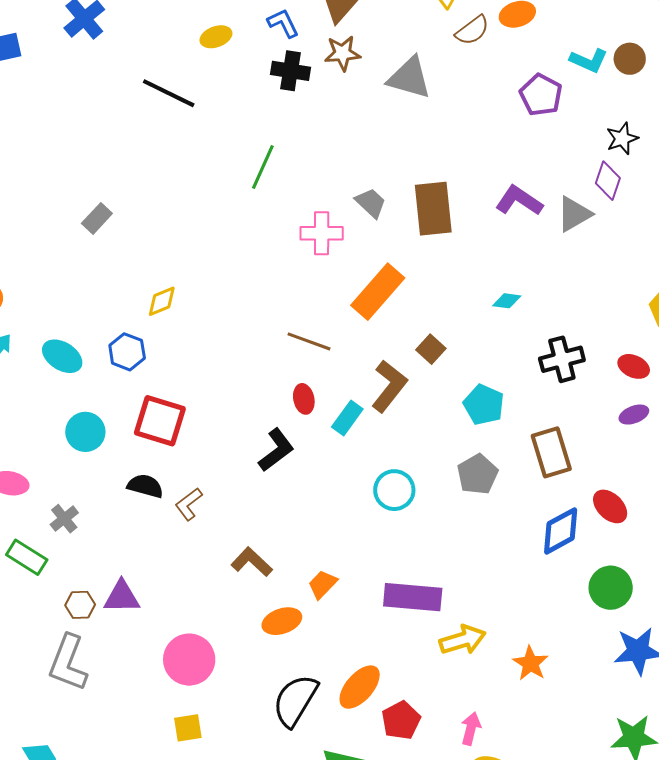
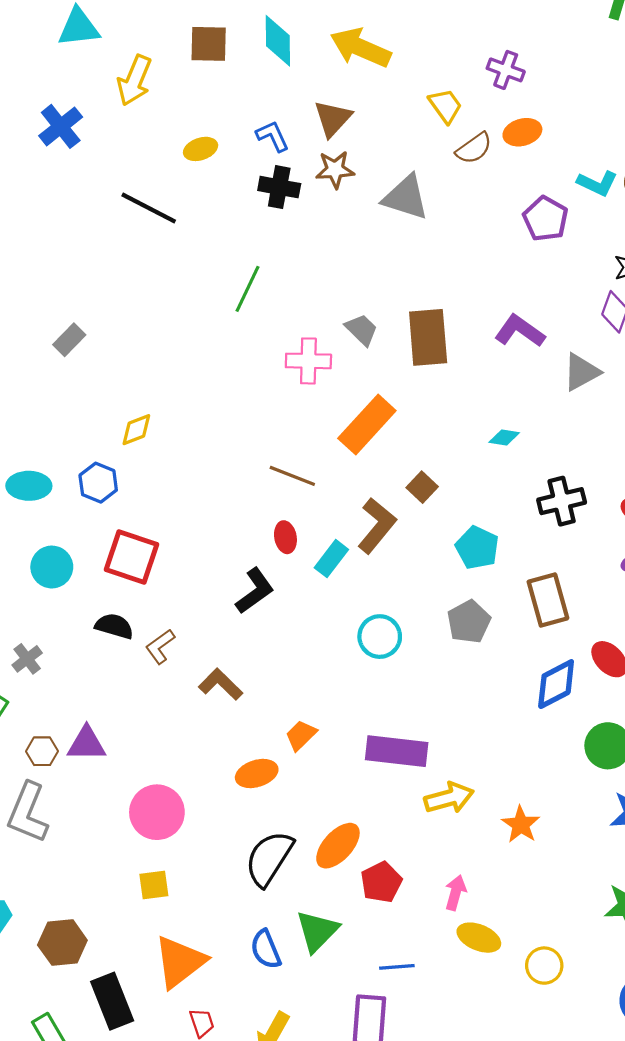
gray triangle: (574, 214) -> (581, 372), moved
cyan ellipse: (62, 356) -> (29, 486), turned -33
brown L-shape: (252, 562) -> (221, 684), moved

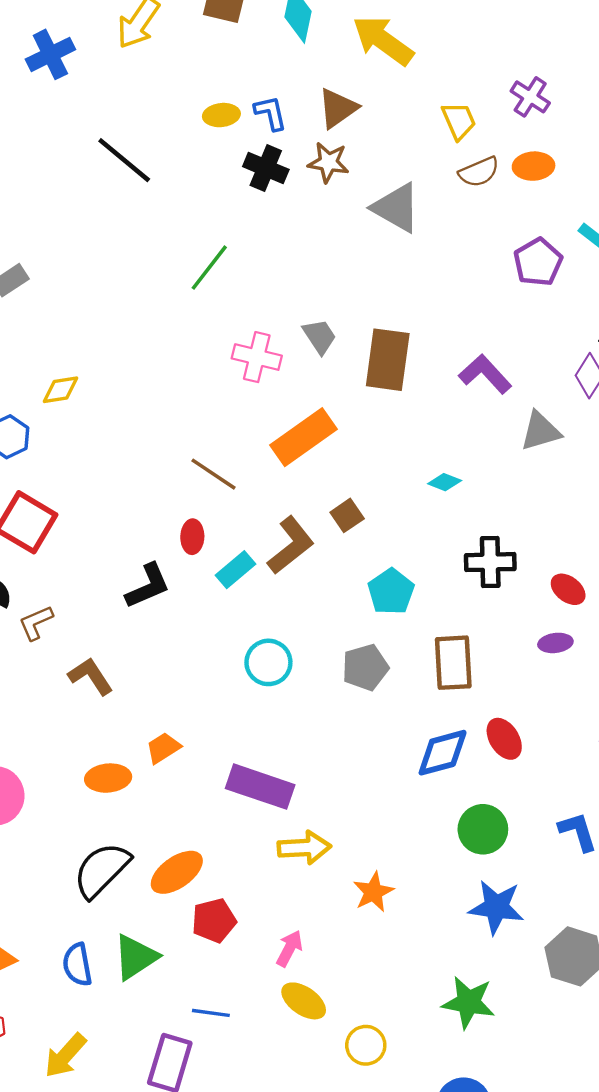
yellow ellipse: (201, 149) -> (221, 115), moved

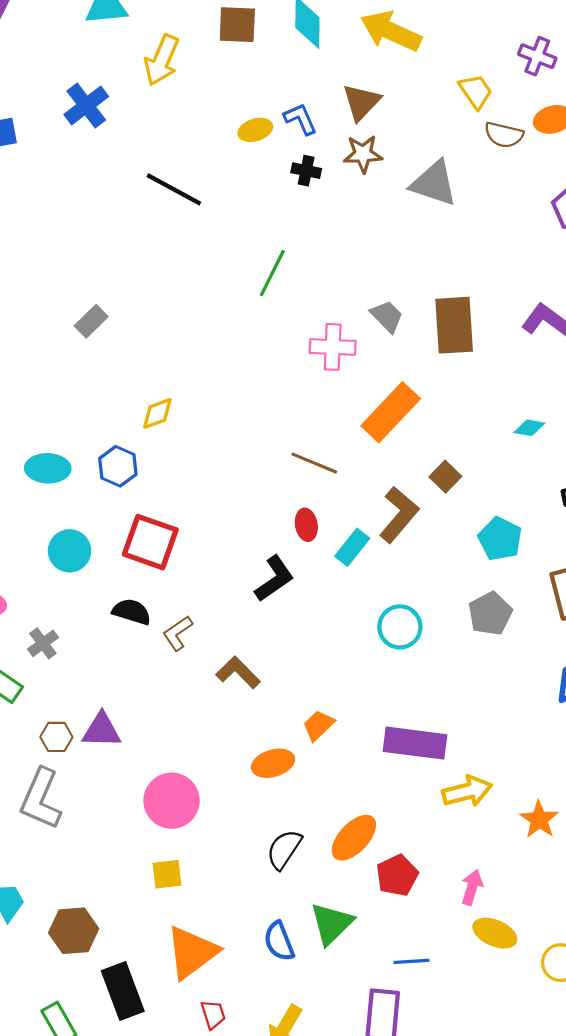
black cross: (266, 168) -> (306, 171), size x0.7
brown semicircle: (479, 172) -> (504, 135), turned 48
black semicircle: (102, 870) -> (284, 849), size x0.7

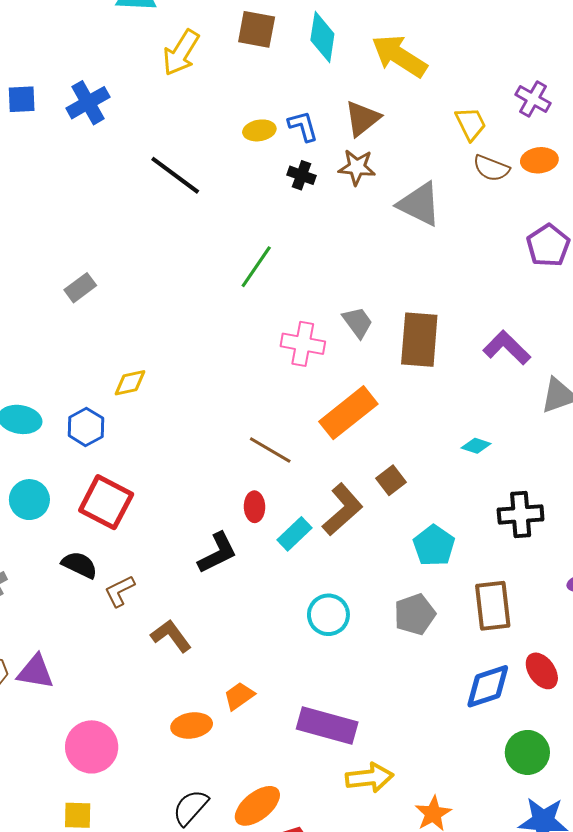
blue cross: (86, 105) -> (88, 103), moved

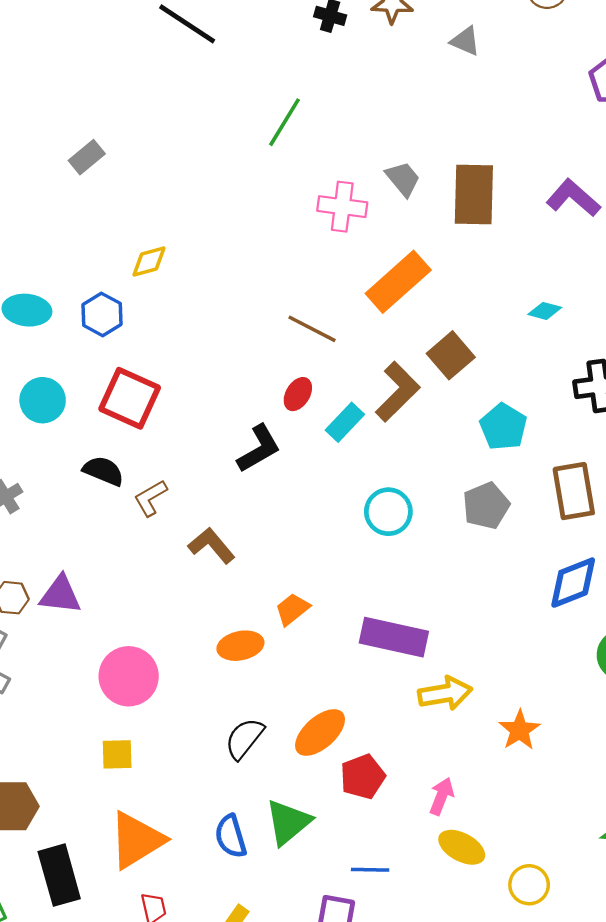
gray triangle: (419, 204) -> (465, 41), size x0.6
brown square: (391, 480) -> (451, 355), size x1.4
red ellipse: (254, 507) -> (298, 394), turned 36

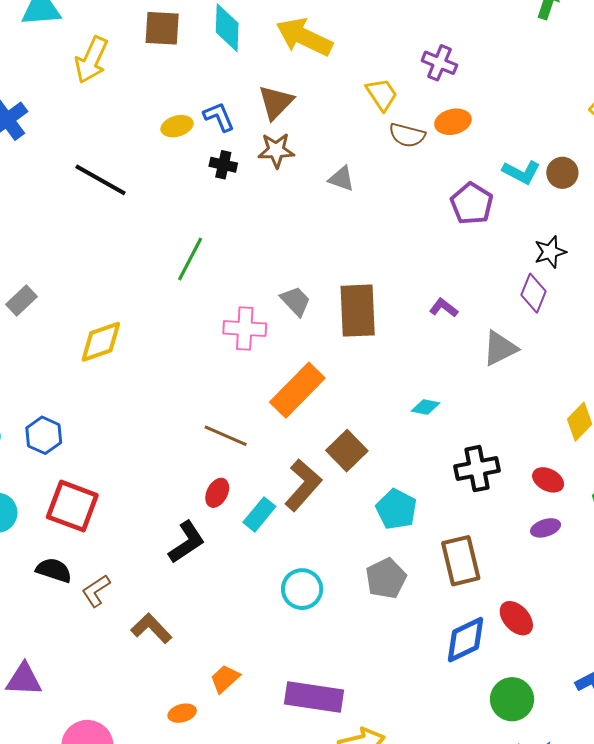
purple L-shape: (573, 198) -> (444, 308), size x0.6
yellow diamond: (149, 262) -> (101, 342), moved, size x1.4
orange ellipse: (240, 646) -> (182, 713), size x0.7

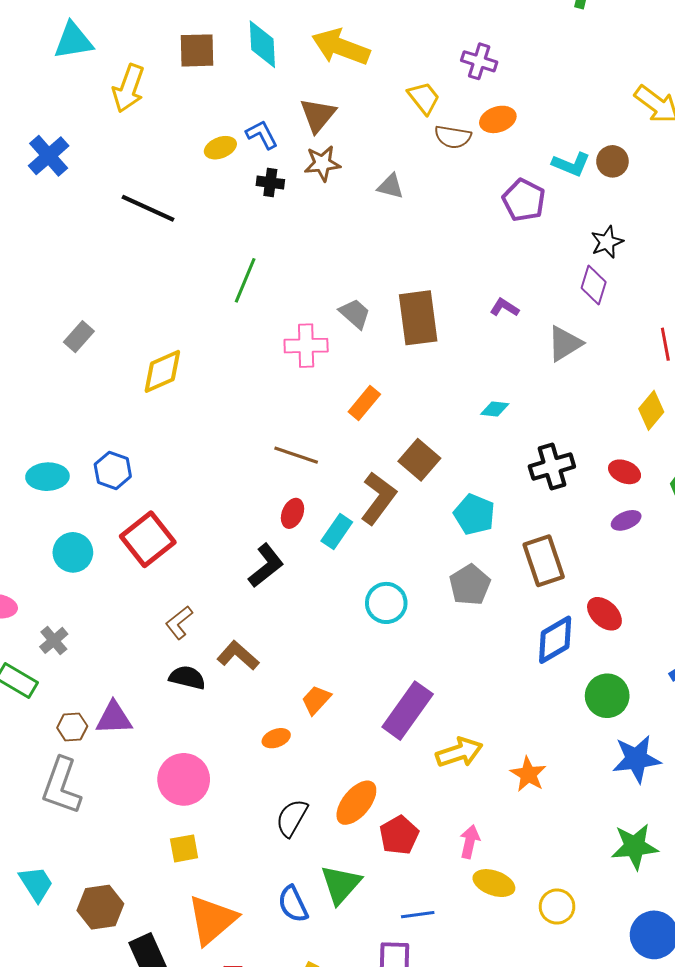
orange rectangle: (297, 390) -> (364, 403), size x0.6
red square: (72, 506) -> (148, 539), turned 36
black semicircle: (54, 570) -> (187, 678), moved
purple rectangle: (314, 697) -> (408, 711), turned -58

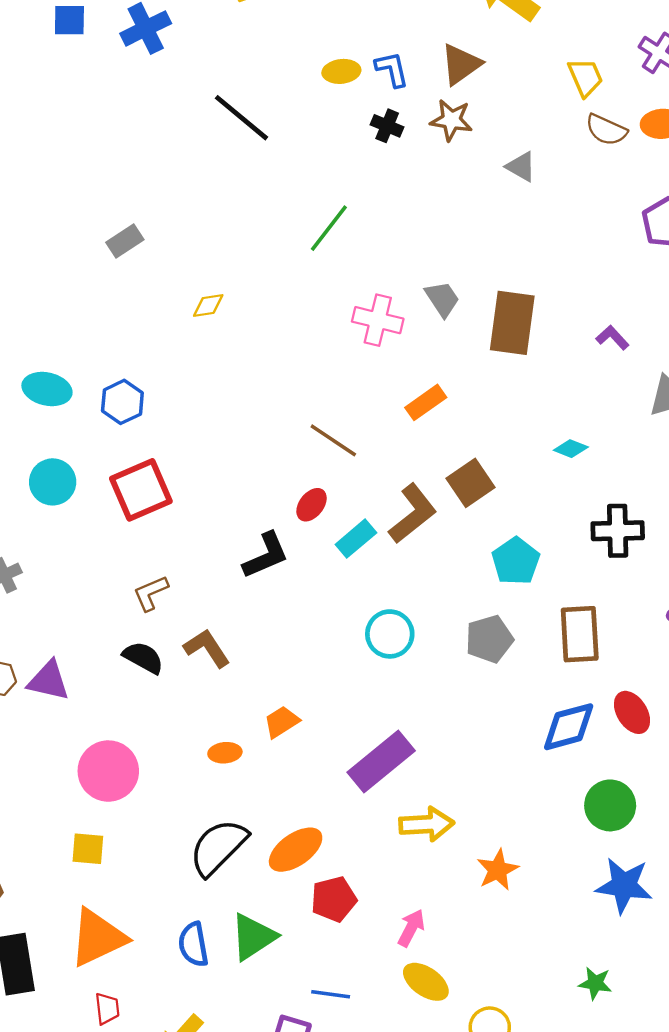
yellow diamond: (162, 371) -> (208, 305), size x0.6
black semicircle: (292, 818) -> (218, 847), size x1.4
green star: (635, 846) -> (595, 983), size x0.6

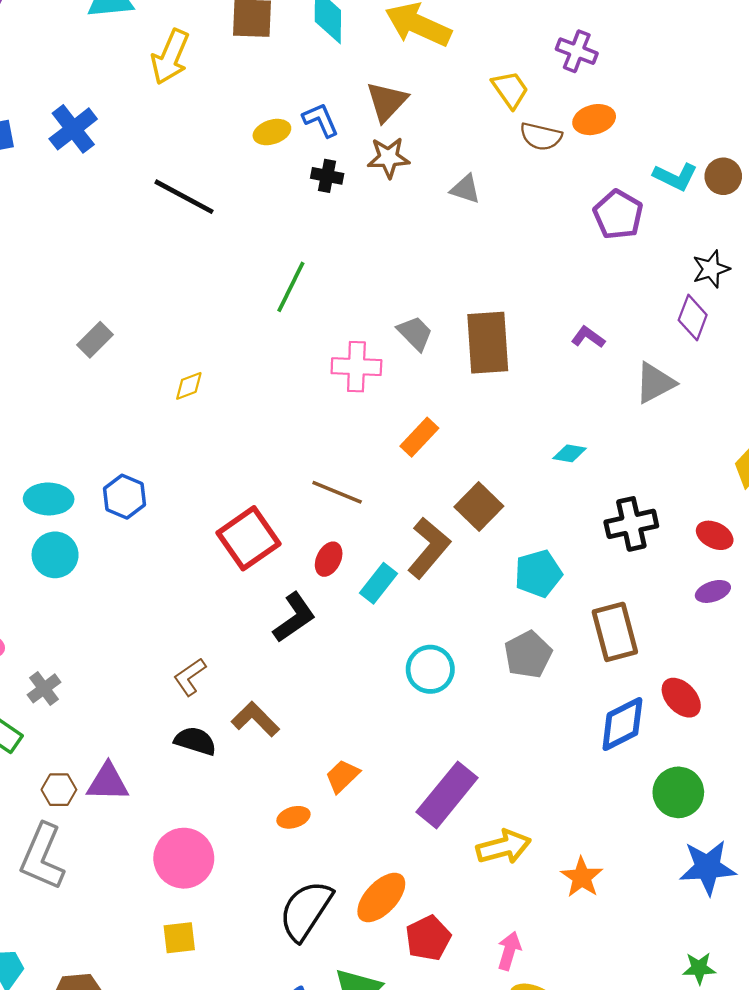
cyan circle: (53, 482) -> (55, 555), moved
red square: (141, 490) -> (248, 538), moved
cyan pentagon: (516, 561) -> (538, 574), turned 30

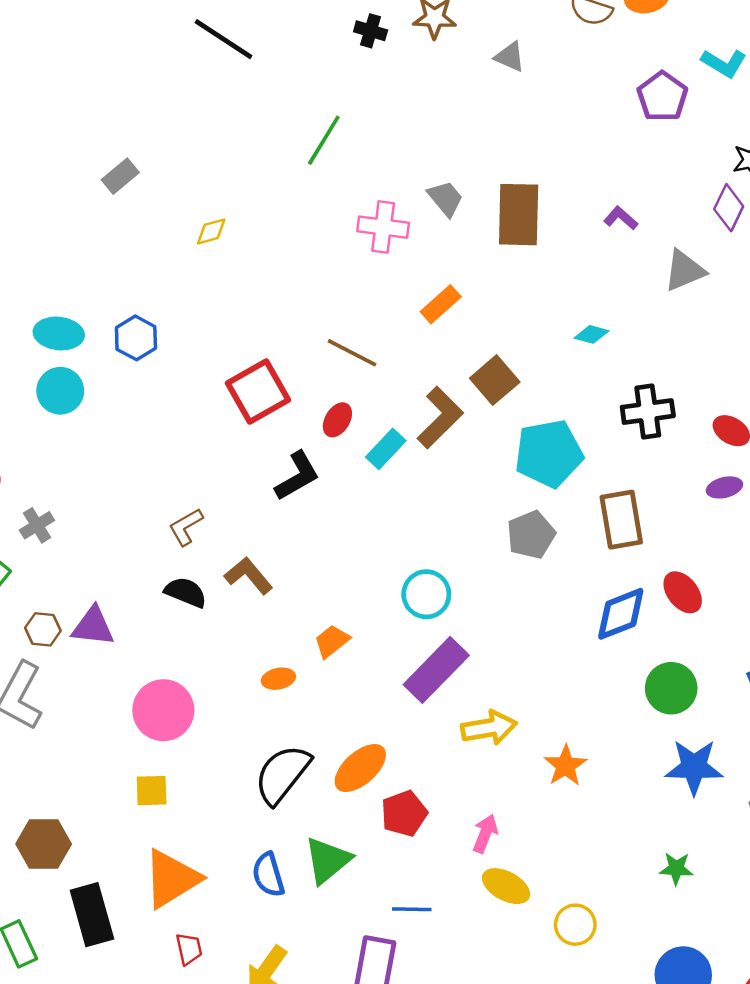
cyan pentagon: (538, 574) -> (549, 454), size x1.4
cyan circle: (430, 669) -> (426, 594), moved

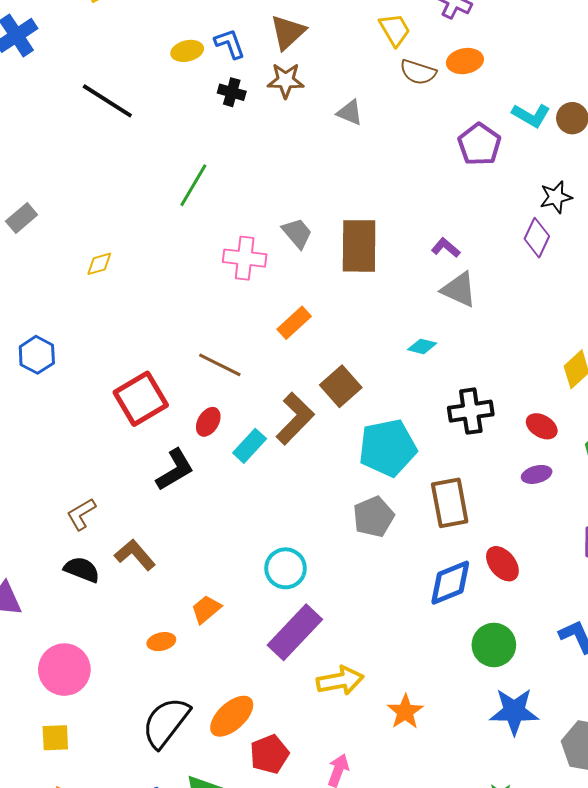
gray triangle: (685, 271) -> (459, 290), moved, turned 48

